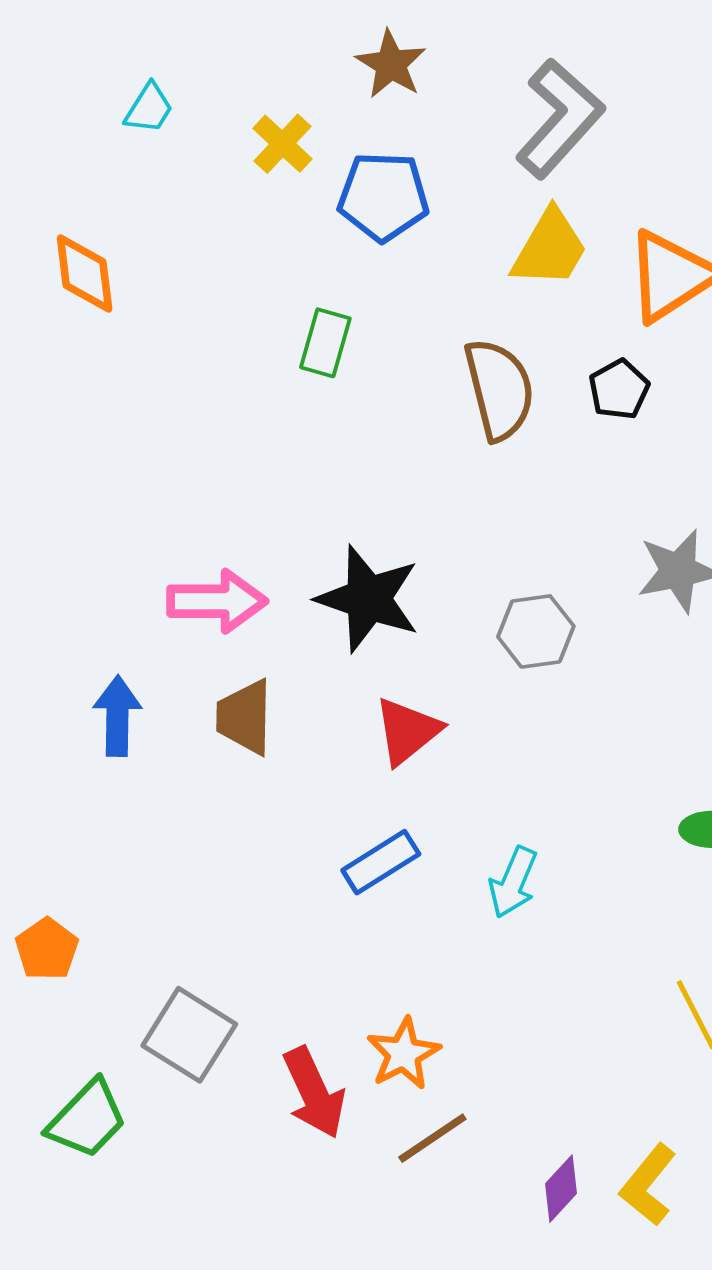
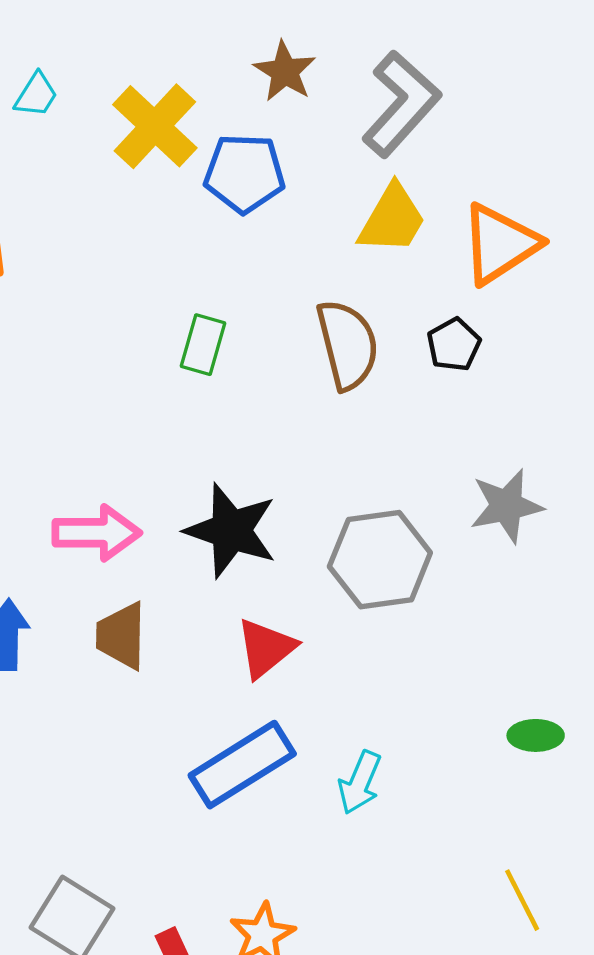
brown star: (391, 64) -> (285, 71), moved
yellow cross: (282, 144) -> (155, 126), size x1.6
green rectangle: (325, 343) -> (203, 345), moved
gray hexagon: (536, 631) -> (380, 560), size x1.5
blue rectangle: (381, 862) -> (242, 765), size x1.5

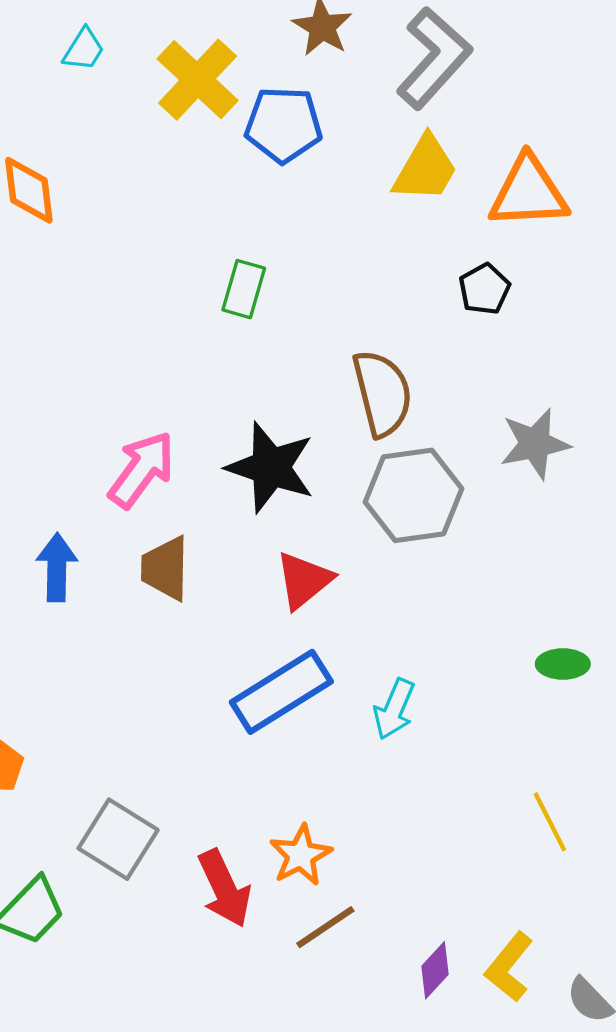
orange triangle: (500, 244) -> (528, 192), turned 30
brown semicircle: (347, 345) -> (382, 393), moved
pink arrow: (97, 533) -> (142, 470), turned -54

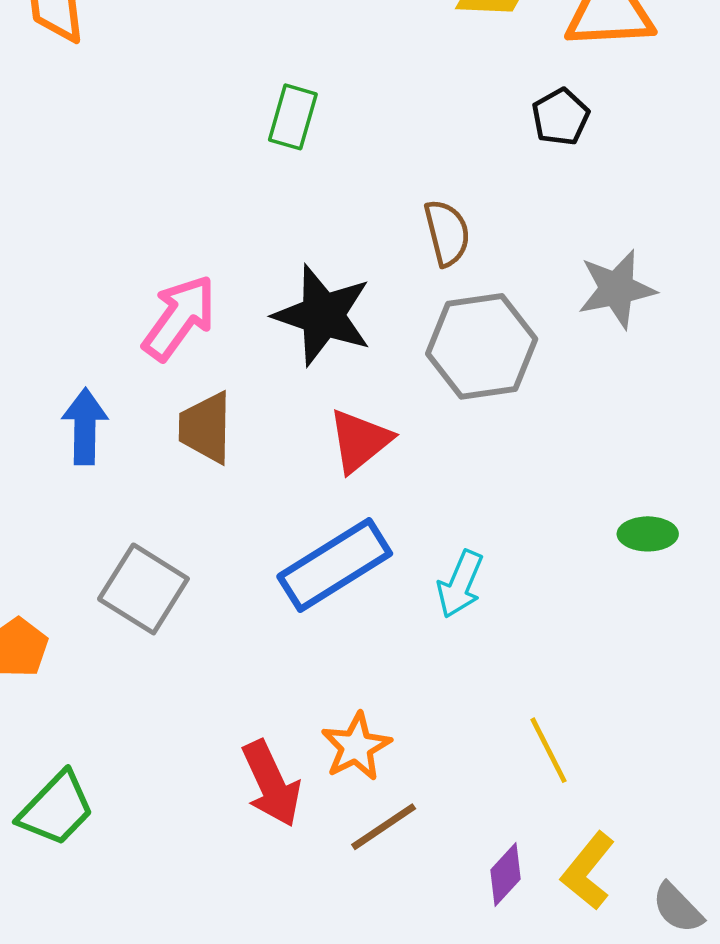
brown semicircle: (382, 393) -> (447, 233), size x0.7
yellow line: (550, 822) -> (549, 750), moved
gray square: (118, 839) -> (143, 589), moved

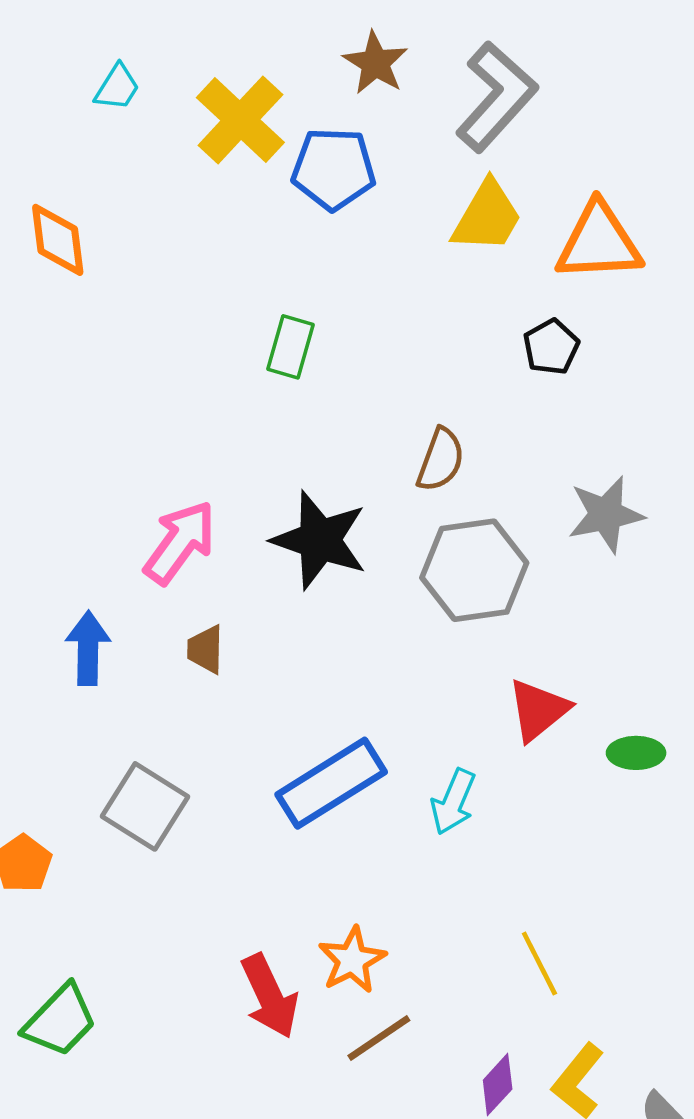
brown semicircle: (447, 233) -> (441, 460), turned 34
brown trapezoid: (206, 428) -> (206, 649), size x0.7
red triangle: (360, 441) -> (538, 710), moved

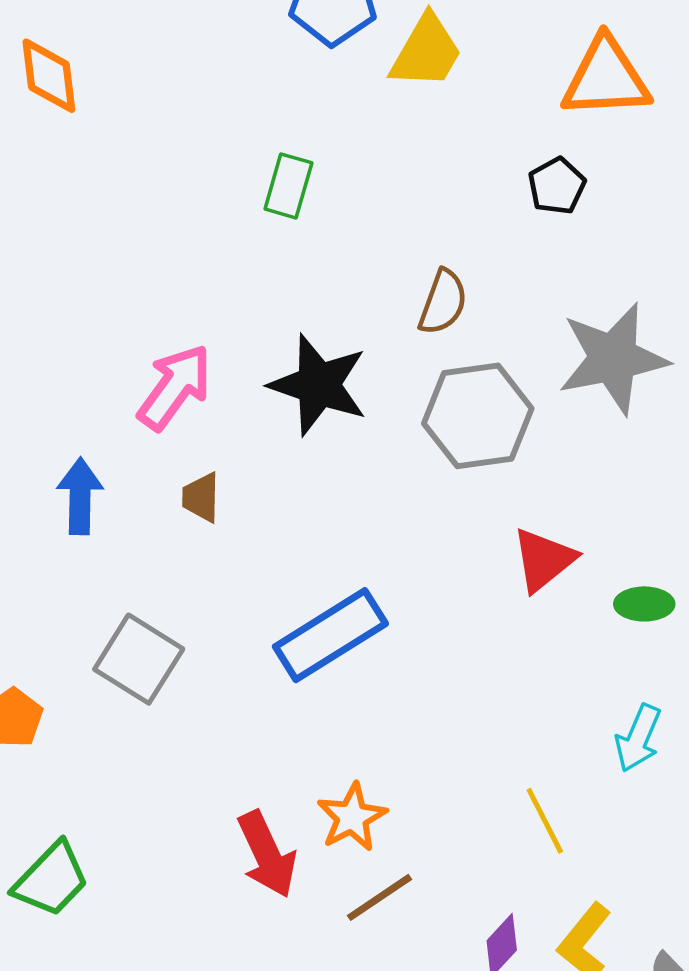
yellow trapezoid: (487, 217) -> (426, 52), moved
gray star: (606, 514) -> (613, 358), size x1.4
cyan arrow: (453, 802) -> (638, 738), moved

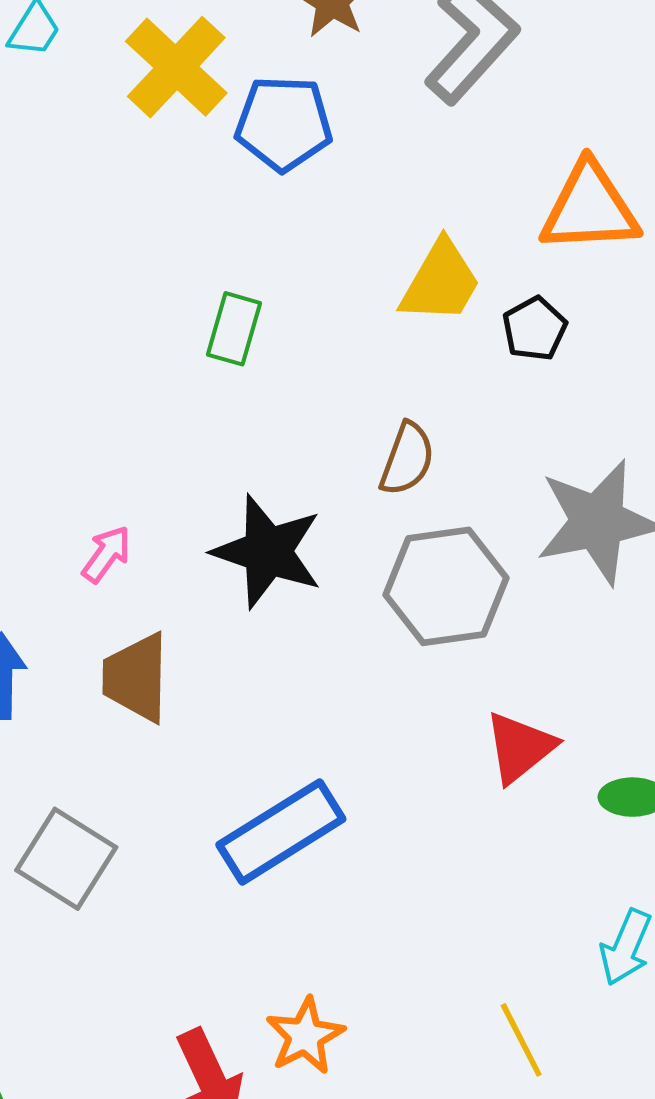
yellow trapezoid: (426, 52) -> (441, 282), moved
pink arrow: (175, 387) -> (107, 554), size x0.6
brown trapezoid: (201, 497) -> (136, 678), size x1.6

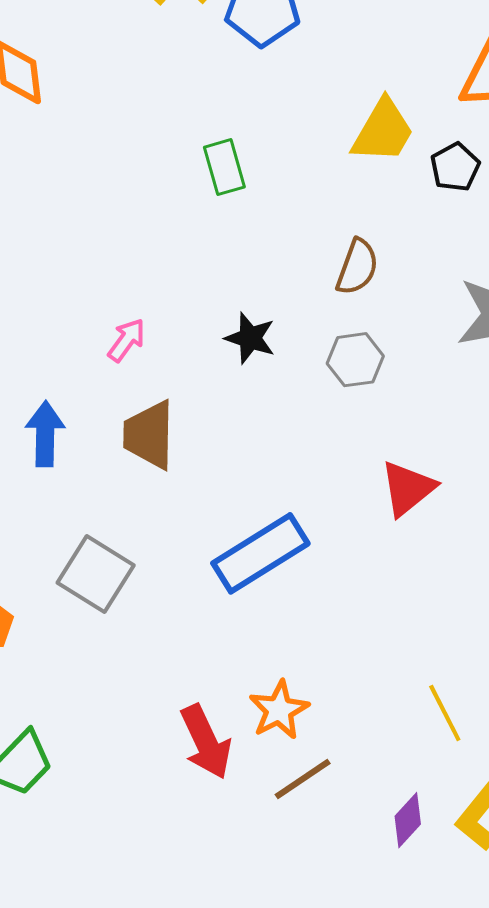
green rectangle: (234, 329) -> (224, 167), turned -32
black star: (268, 551) -> (250, 338), size x0.6
gray hexagon: (446, 586) -> (355, 360), moved, size x0.6
red triangle: (520, 747) -> (408, 488), moved

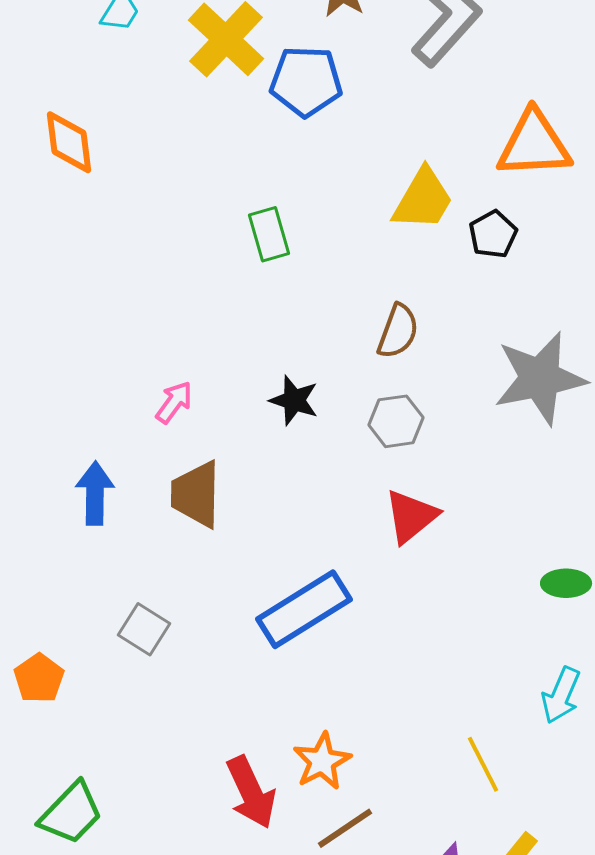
red triangle: (408, 488) -> (411, 516), moved
gray square: (96, 574) -> (144, 629), size x0.7

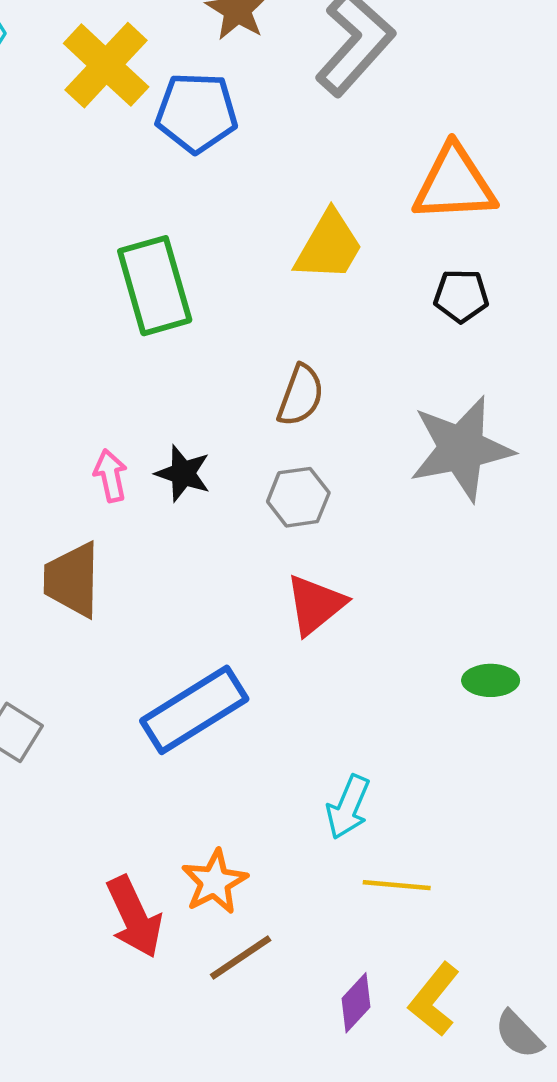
green rectangle: (269, 234) -> (155, 286), size x1.6
black pentagon: (493, 234) -> (461, 296), moved, turned 30
pink arrow: (174, 402) -> (111, 476), moved, turned -48
cyan arrow: (561, 695) -> (348, 807), moved
yellow line: (483, 764) -> (397, 885), turned -58

